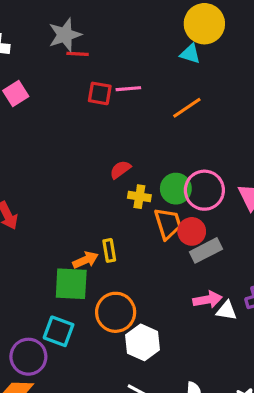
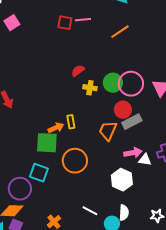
orange trapezoid: (168, 223) -> (108, 131), moved, turned -140
white hexagon: (143, 342) -> (122, 180), moved

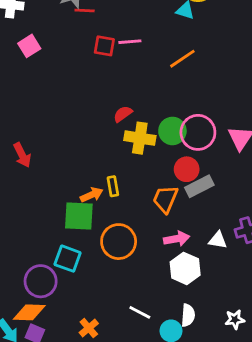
yellow cross: (90, 88) -> (140, 138), size x1.5
pink arrow: (133, 153) -> (177, 239), moved

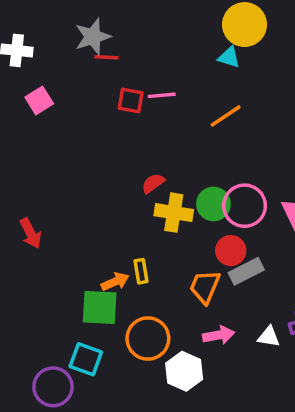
white hexagon: (185, 268) -> (184, 371), moved

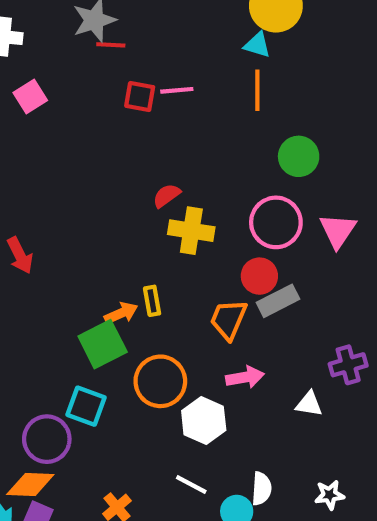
orange line: (226, 116) -> (257, 90), moved, turned -56
green circle: (213, 204) -> (299, 156), moved
green square: (100, 307) -> (103, 344), turned -30
white triangle: (269, 337) -> (309, 404), moved

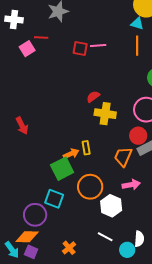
red line: (111, 45) -> (41, 38), moved

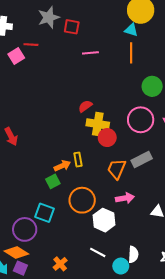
red square: (80, 49) -> (72, 27), moved
red circle: (138, 136) -> (107, 138), moved
green square: (62, 169) -> (53, 181), size x0.6
orange diamond: (27, 237) -> (16, 252), turned 30

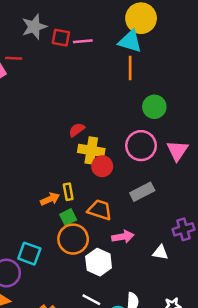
cyan triangle: (131, 30) -> (130, 41), size x1.5
pink line: (90, 53) -> (83, 41), moved
orange trapezoid: (117, 169) -> (100, 210), moved, turned 85
green square: (53, 181) -> (68, 217), moved

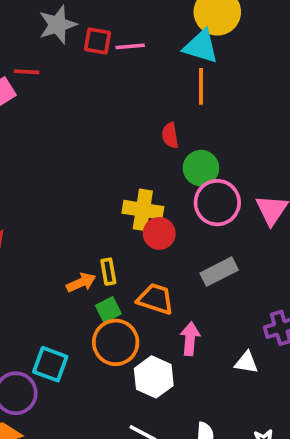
green circle: (154, 107) -> (201, 168), moved
red semicircle: (77, 130) -> (170, 135), moved, turned -63
pink arrow: (123, 237) -> (190, 339), turned -75

